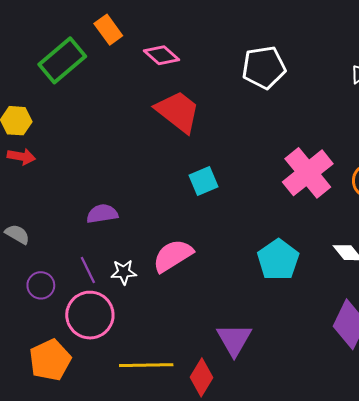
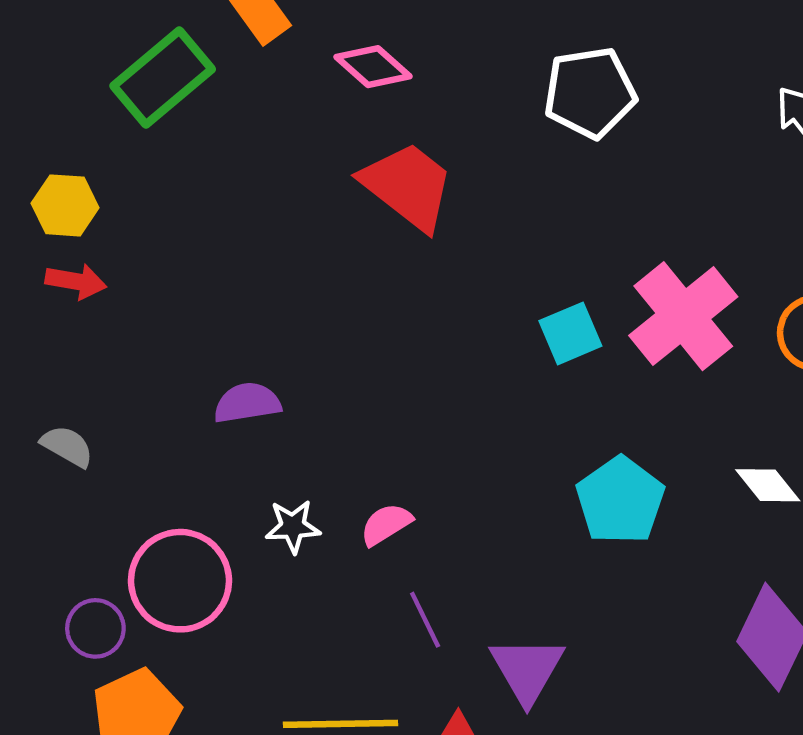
cyan square: (203, 181) -> (570, 333), moved
pink semicircle: (173, 256) -> (386, 524), moved, size x0.6
purple line: (88, 270) -> (425, 620), moved
purple circle: (41, 285) -> (95, 628), moved
pink circle: (90, 315) -> (180, 581), moved

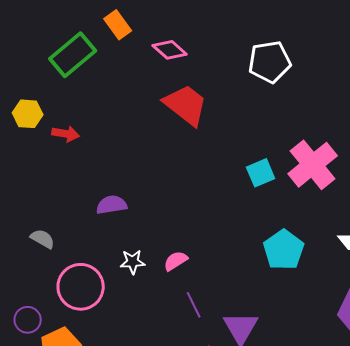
red arrow: (76, 281) -> (66, 134), moved
gray semicircle: (67, 446) -> (43, 239), moved
purple circle: (95, 628) -> (28, 320), moved

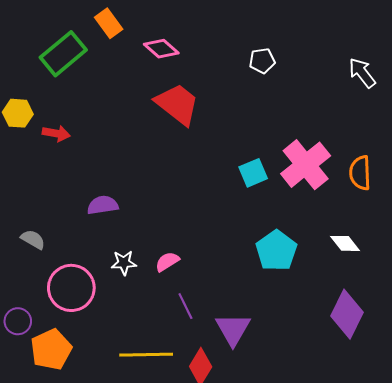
white pentagon: (270, 62) -> (262, 61), size x0.6

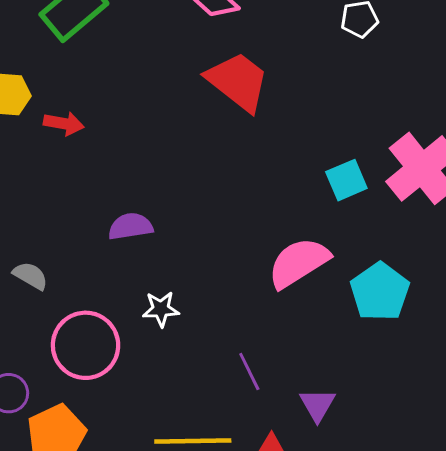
pink semicircle: (167, 262) -> (299, 263), moved, size x1.8
purple triangle: (233, 329) -> (317, 405), size x0.7

